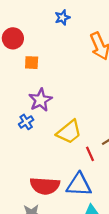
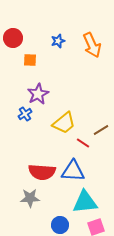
blue star: (62, 17) -> (58, 41), moved
red line: (90, 154) -> (83, 143), turned -32

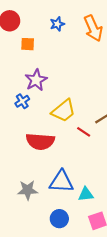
blue triangle: (73, 171) -> (61, 182), moved
red semicircle: (42, 172) -> (40, 141), moved
cyan triangle: (85, 202) -> (86, 194), size x0.6

